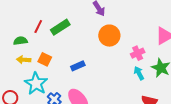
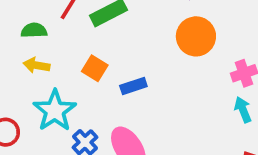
orange square: (45, 59) -> (95, 68), moved

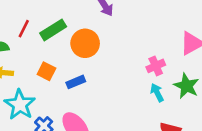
orange circle: (196, 36) -> (85, 43), moved

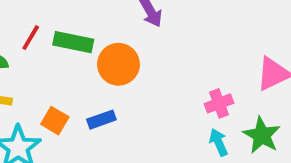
green rectangle: (53, 30) -> (73, 42), turned 40
orange square: (46, 71) -> (55, 121), moved

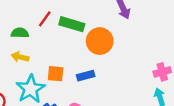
orange square: (55, 121) -> (56, 74), turned -30

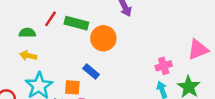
orange square: (56, 74) -> (72, 87), moved
blue rectangle: (86, 76) -> (91, 72), turned 56

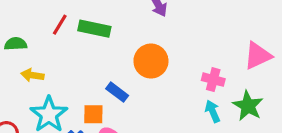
green semicircle: (27, 33) -> (16, 44), moved
orange circle: (103, 38) -> (151, 61), moved
pink cross: (164, 66) -> (213, 80), turned 35

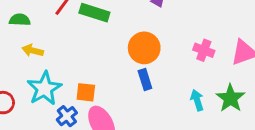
pink cross: (213, 80) -> (204, 50), moved
blue rectangle: (117, 92) -> (145, 80), moved, turned 30

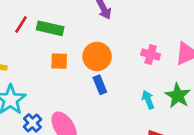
orange square: (86, 92) -> (59, 61), moved

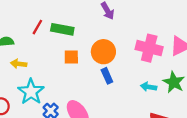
pink cross: (151, 54) -> (149, 48), size x1.6
cyan arrow: (148, 100) -> (149, 87), turned -56

